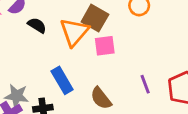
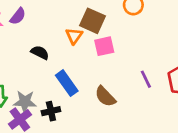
black semicircle: (37, 25) -> (40, 53), moved
orange triangle: (74, 32) -> (74, 36), size x0.6

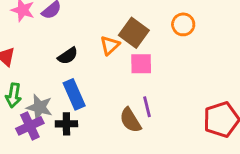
black semicircle: (40, 53) -> (68, 56), turned 108
purple line: (146, 79) -> (147, 107), moved
blue rectangle: (67, 83) -> (74, 94), moved

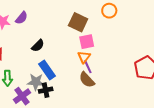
orange triangle: (110, 45) -> (84, 57), moved
gray star: (39, 107) -> (36, 82), moved
purple line: (147, 107) -> (88, 67), moved

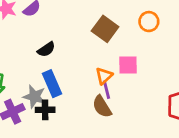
pink square: (87, 42) -> (128, 65), moved

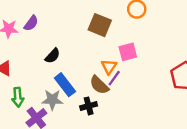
purple line: (106, 90) -> (114, 78), turned 63
brown semicircle: (102, 107) -> (99, 85), moved
black cross: (45, 110) -> (89, 106), moved

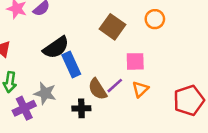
black semicircle: (53, 56) -> (56, 47), size x1.5
orange triangle: (109, 67) -> (140, 89), moved
blue rectangle: (65, 85) -> (71, 65), moved

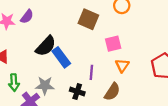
purple line: (115, 86) -> (91, 72), moved, turned -32
brown semicircle: (98, 89) -> (112, 92), moved, turned -102
black cross: (81, 108) -> (77, 91), turned 32

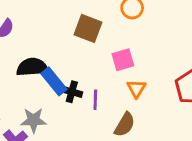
black semicircle: (46, 46) -> (32, 67), turned -135
black cross: (77, 91) -> (72, 92), moved

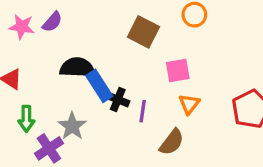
gray star: (34, 120) -> (72, 126), turned 30

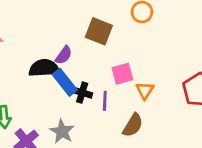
purple semicircle: (52, 22) -> (64, 55), moved
pink square: (178, 71) -> (122, 74), moved
gray star: (72, 126) -> (62, 131), moved

